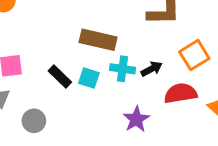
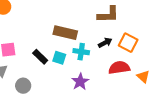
orange square: (194, 55) -> (128, 43), turned -30
black arrow: (152, 69) -> (105, 43), moved
purple star: (136, 119) -> (80, 82), moved

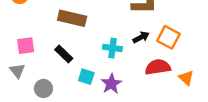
brown rectangle: (65, 33) -> (72, 18), moved
cyan square: (59, 58) -> (86, 77), moved

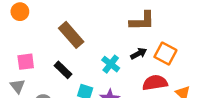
brown rectangle: (72, 18) -> (71, 35), turned 36
cyan cross: (112, 48) -> (111, 64), turned 30

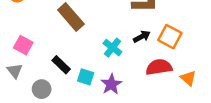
pink square: (26, 62) -> (23, 45), turned 36
black rectangle: (63, 70) -> (61, 65), moved

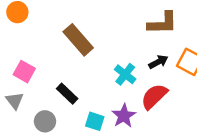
red semicircle: (159, 67) -> (154, 96), moved, turned -35
cyan square: (86, 77) -> (95, 121), moved

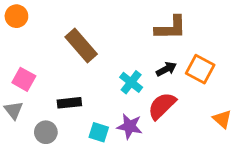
black rectangle: (67, 94) -> (69, 103), turned -50
purple star: (124, 116) -> (130, 126), turned -30

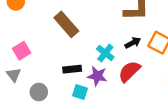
pink square: (24, 79) -> (22, 51), turned 30
black rectangle: (69, 103) -> (72, 69), moved
purple star: (130, 126) -> (97, 76), moved

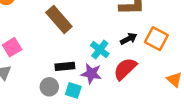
gray circle: (39, 92) -> (49, 87), moved

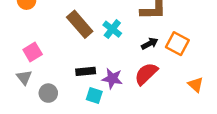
cyan cross: (100, 50) -> (112, 29), moved
gray circle: (49, 87) -> (48, 93), moved

